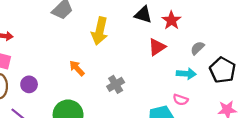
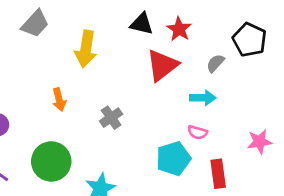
red triangle: (157, 47) -> (162, 65), size x1.4
orange arrow: (77, 68) -> (59, 100), turned -147
black pentagon: (223, 70) -> (250, 40), moved

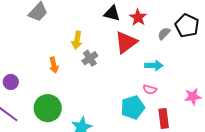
yellow arrow: (86, 49) -> (77, 40), moved, size x0.7
gray semicircle: (215, 63) -> (164, 34), moved
gray cross: (111, 118) -> (90, 58), moved

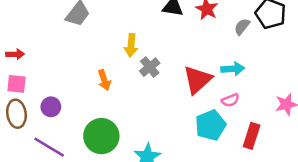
red triangle: (126, 42) -> (197, 80), moved
pink semicircle: (150, 89) -> (230, 100), turned -32
red rectangle: (164, 119) -> (252, 136), turned 30

